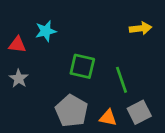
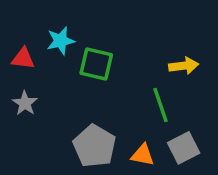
yellow arrow: (141, 28) -> (184, 66), moved
green square: (82, 66) -> (96, 64), moved

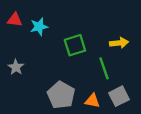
red triangle: (23, 59) -> (15, 20), moved
green square: (96, 64) -> (75, 45), moved, turned -30

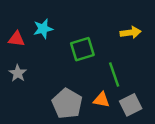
red triangle: (15, 20) -> (16, 39), moved
yellow arrow: (119, 43) -> (131, 33), moved
orange triangle: (92, 101) -> (101, 100), moved

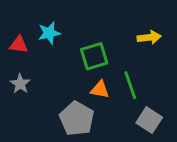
orange triangle: (101, 100) -> (100, 90), moved
gray square: (131, 105) -> (149, 120), turned -30

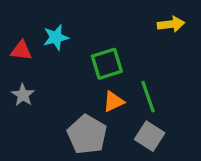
yellow arrow: (149, 37) -> (171, 24), moved
orange triangle: (100, 90) -> (113, 102), turned -36
gray square: (149, 120) -> (150, 136), moved

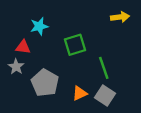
red triangle: (21, 51) -> (23, 47), moved
orange triangle: (113, 102) -> (80, 93), moved
gray pentagon: (87, 134) -> (45, 83), moved

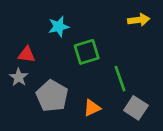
cyan star: (39, 26) -> (59, 27), moved
gray square: (105, 96) -> (136, 108), moved

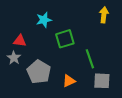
yellow arrow: (139, 20) -> (104, 15), turned -77
gray square: (136, 108) -> (102, 81), turned -30

